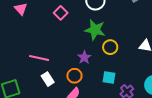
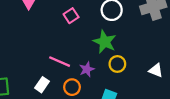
pink line: (39, 58) -> (60, 62), moved
white rectangle: (48, 79) -> (42, 85), turned 56

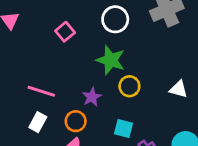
pink line: (60, 62) -> (41, 91), moved

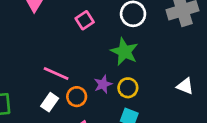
yellow circle: (129, 86) -> (128, 88), moved
orange circle: (76, 121) -> (77, 97), moved

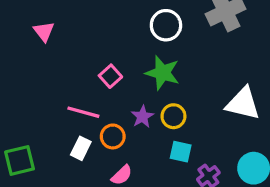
pink square: (85, 20) -> (110, 76), moved
white triangle: (185, 86) -> (243, 104), size x1.6

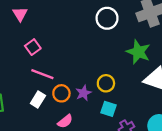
green star: (162, 73) -> (138, 52), moved
pink square: (110, 76) -> (33, 47), moved
purple star: (142, 117) -> (84, 93), moved

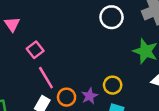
pink triangle: (20, 14) -> (12, 24), moved
pink line: (42, 74) -> (46, 78), turned 40

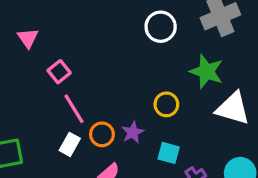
yellow circle: (113, 85) -> (166, 104), moved

